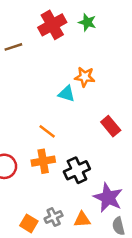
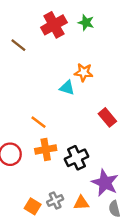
brown line: (13, 47) -> (18, 45), turned 56
orange line: (47, 131) -> (39, 122), moved

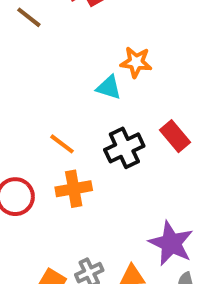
black cross: (77, 158) -> (124, 148), moved

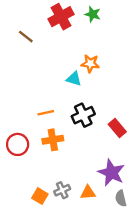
red rectangle: (175, 136) -> (117, 128), moved
orange line: (62, 144) -> (46, 113), turned -49

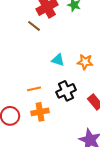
brown line: (26, 37) -> (34, 26), moved
orange star: (90, 64) -> (85, 62), moved

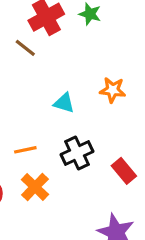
orange star: (85, 62) -> (113, 90), moved
orange cross: (40, 112) -> (35, 187), turned -36

